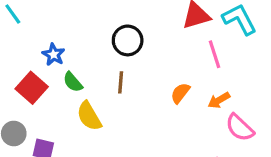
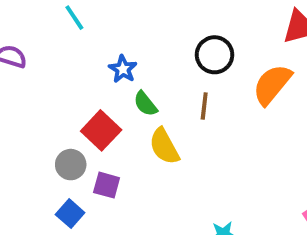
red square: (32, 88) -> (101, 130), moved
orange semicircle: (180, 93) -> (272, 85), moved, size x1.6

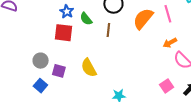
green semicircle: (145, 104) -> (86, 19), moved
red square: (101, 130) -> (64, 33), moved, turned -36
yellow semicircle: (164, 146) -> (89, 68), moved

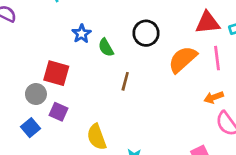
brown line: (108, 30) -> (125, 81), moved
red square: (64, 33) -> (56, 73), moved
yellow semicircle: (89, 68) -> (97, 137), moved

